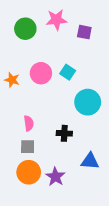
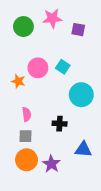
orange star: (12, 80) -> (18, 81), moved

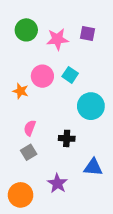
pink star: (52, 18) -> (57, 39), moved
pink semicircle: (27, 114) -> (30, 128), turned -152
gray square: (26, 136) -> (29, 152), turned -32
orange circle: (27, 160) -> (21, 195), moved

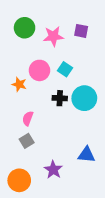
black cross: (67, 138) -> (60, 98), moved

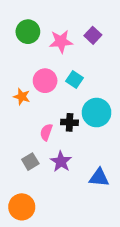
purple square: (81, 31) -> (93, 35), turned 32
black cross: (60, 98) -> (70, 122), moved
pink semicircle: (28, 118) -> (46, 132), moved
purple star: (53, 170) -> (61, 162), moved

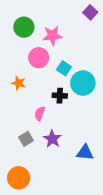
purple square: (93, 35) -> (90, 12), moved
pink circle: (45, 81) -> (39, 58), moved
cyan circle: (97, 113) -> (83, 83), moved
black cross: (70, 122) -> (60, 96), moved

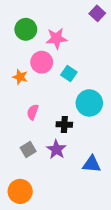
orange star: (19, 83) -> (20, 77), moved
cyan circle: (83, 83) -> (89, 103), moved
black cross: (60, 96) -> (64, 125), moved
pink semicircle: (40, 114) -> (33, 112), moved

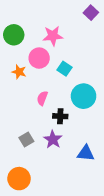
green circle: (26, 29) -> (14, 35), moved
pink semicircle: (33, 112) -> (42, 98), moved

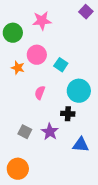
pink star: (53, 36) -> (42, 21), moved
black cross: (60, 116) -> (68, 114), moved
gray square: (26, 139) -> (25, 132), turned -32

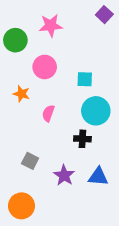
cyan square: (61, 65) -> (85, 79), moved, turned -32
orange star: (18, 68) -> (21, 94), moved
purple star: (50, 132) -> (64, 175), moved

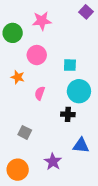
purple star: (64, 175) -> (53, 162), moved

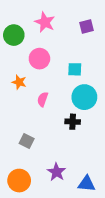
purple square: (86, 12) -> (87, 27), moved, turned 32
pink star: (42, 21) -> (45, 22), turned 30
blue triangle: (81, 145) -> (87, 184), moved

